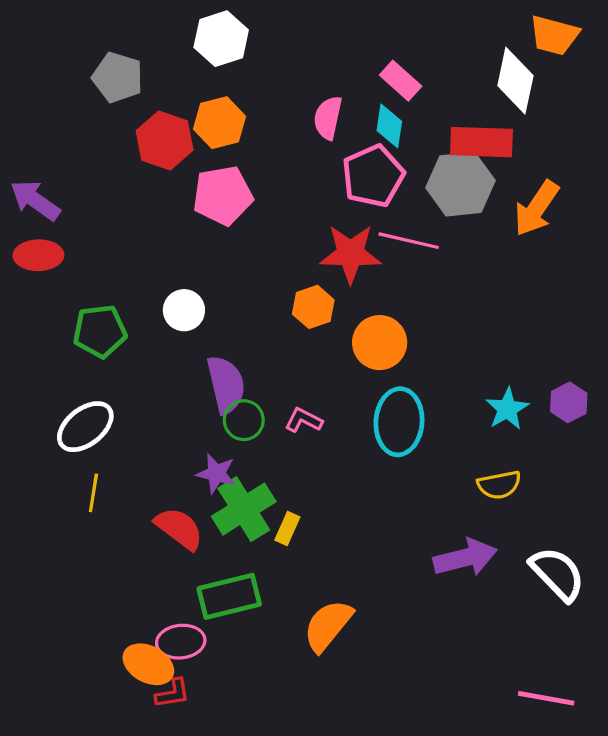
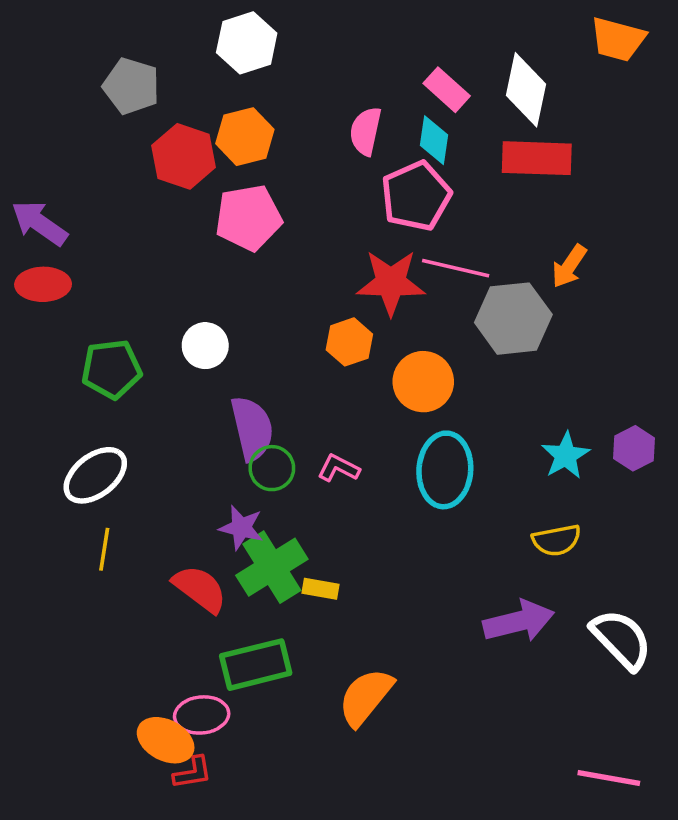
white diamond: (515, 81) -> (526, 90), moved
gray hexagon: (460, 184) -> (513, 319), moved
orange arrow: (536, 208) -> (569, 266), moved, size x0.7
yellow rectangle: (287, 528) -> (321, 589), turned 76

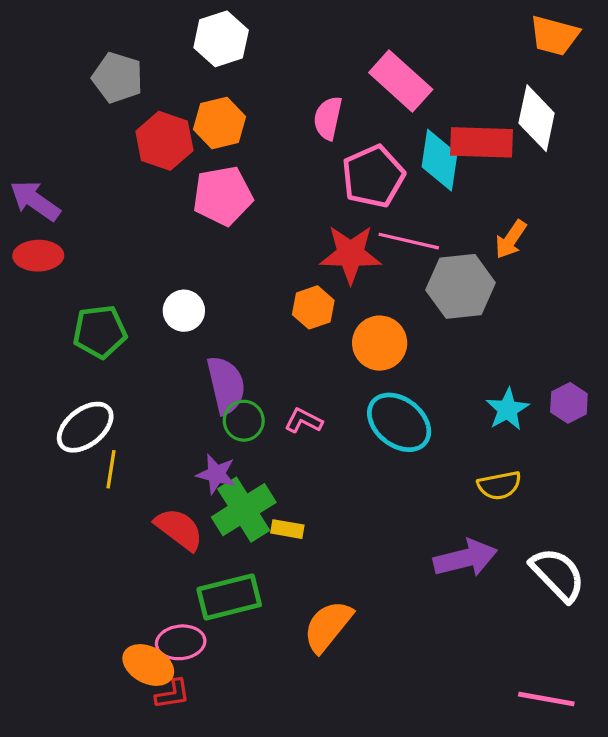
pink rectangle: (447, 90) -> (401, 81), size x1.5
white diamond: (526, 90) -> (537, 118), moved
cyan diamond: (434, 140) -> (440, 160), moved, size x1.4
cyan ellipse: (445, 470) -> (399, 422), turned -56
yellow line: (104, 549) -> (111, 469), moved

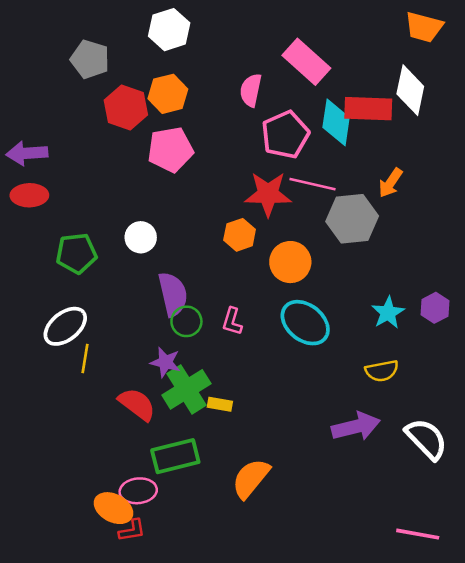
purple arrow: (35, 201) -> (27, 153), turned -39
pink L-shape: (304, 421) -> (232, 321), turned -100

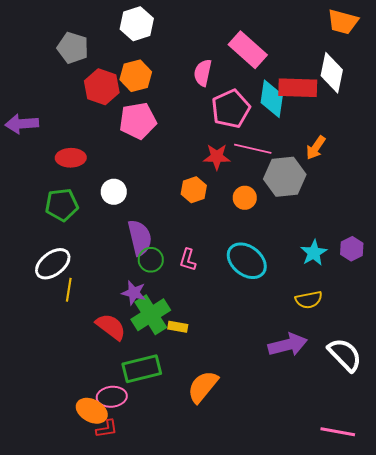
red star: (268, 194) -> (217, 157), size x0.7
red ellipse: (29, 195) -> (71, 158), moved
orange circle: (290, 262) -> (245, 198), moved, size x0.7

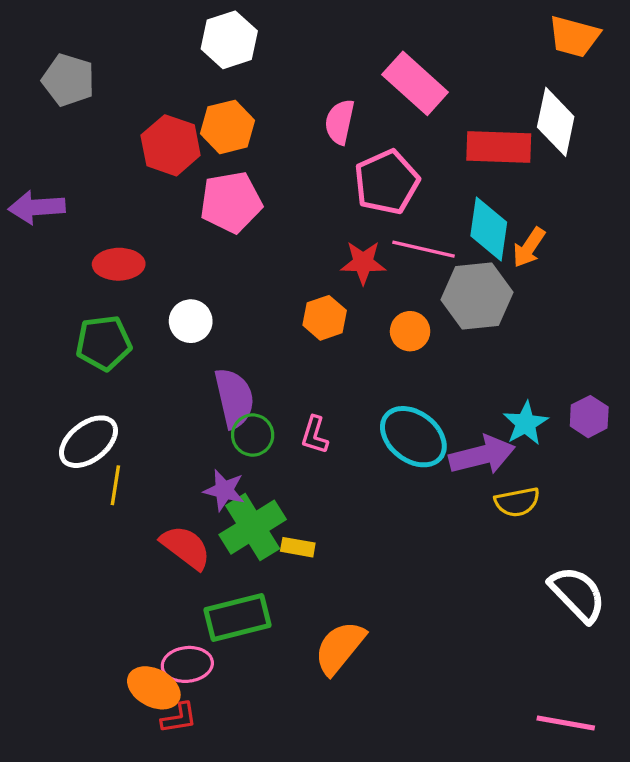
gray pentagon: (73, 48) -> (68, 80), moved
cyan diamond: (272, 99) -> (489, 229), moved
purple arrow: (288, 345) -> (482, 455), moved

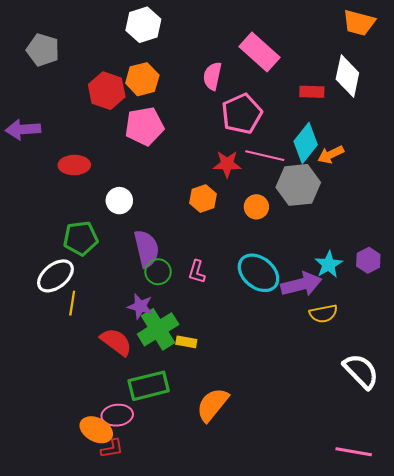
red rectangle: (499, 147) -> (312, 92), size x0.6
cyan diamond: (489, 229) -> (306, 143), turned 30
orange arrow: (529, 247) -> (331, 155), turned 30
green pentagon: (104, 343) -> (81, 238), moved

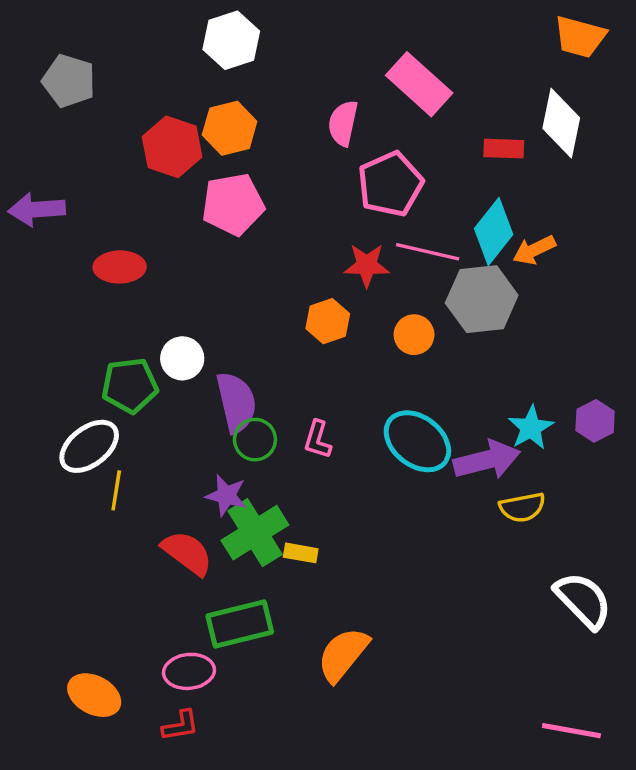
white circle: (119, 201) -> (182, 358), moved
orange ellipse: (96, 430) -> (94, 695), moved

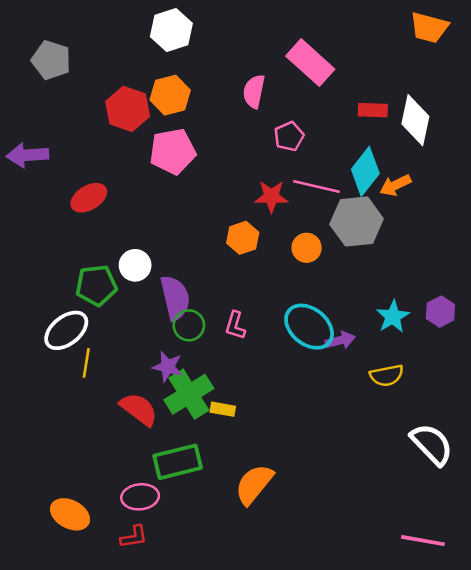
white diamond: (561, 123) -> (415, 120), moved
pink pentagon: (390, 184) -> (289, 136), size x0.6
red ellipse: (120, 267) -> (89, 198), turned -30
purple arrow: (487, 460) -> (340, 340), moved, size x0.6

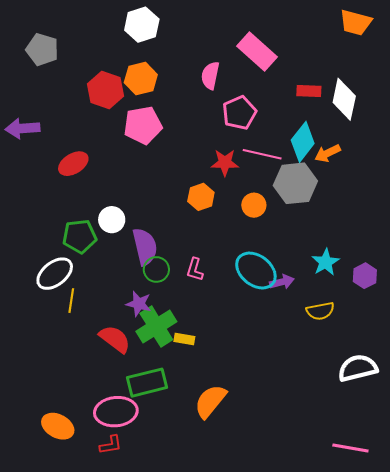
pink pentagon: (289, 136) -> (239, 113), size x1.4
purple hexagon: (440, 312) -> (365, 276), moved
white semicircle: (432, 444) -> (358, 368), turned -60
pink ellipse: (140, 497) -> (116, 412), size x1.4

